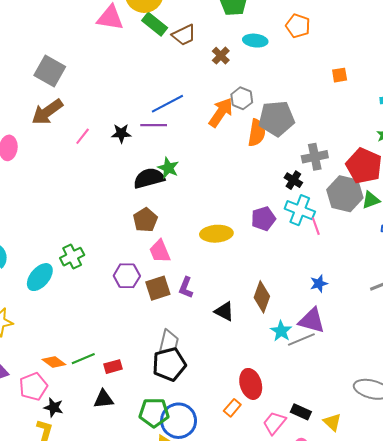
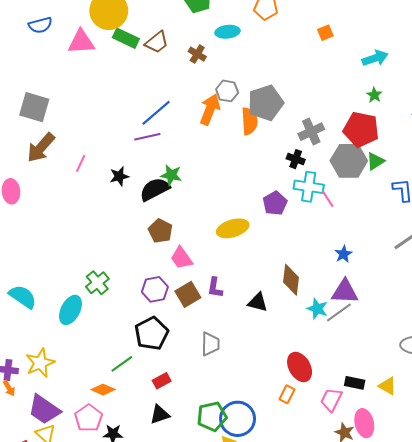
orange square: (340, 75) -> (325, 33), moved
black star: (121, 133) -> (119, 176), moved
green line: (83, 359) -> (122, 364), moved
black pentagon: (169, 364) -> (152, 333), moved

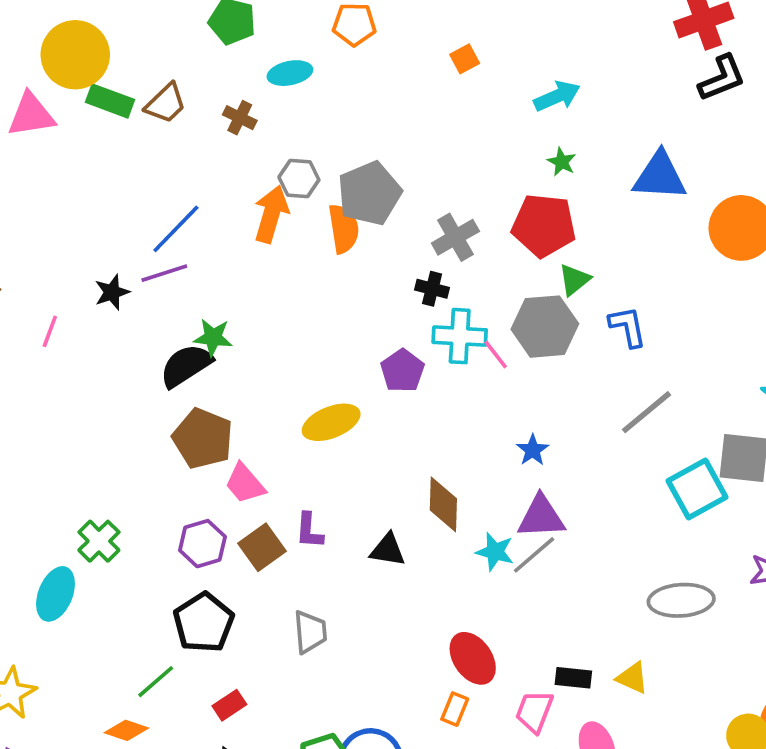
gray hexagon: (349, 161) -> (545, 327), moved
black star: (119, 176) -> (112, 292), moved
brown pentagon: (160, 231) -> (203, 438), size x1.4

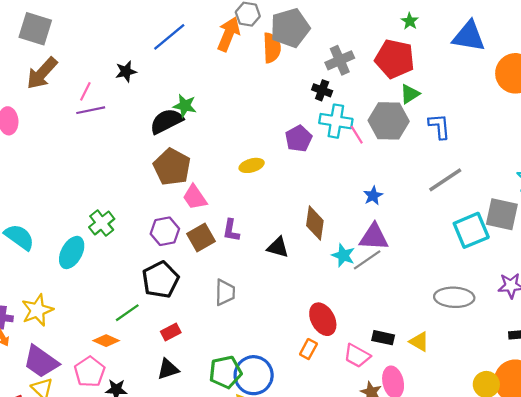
purple line: (164, 273) -> (91, 110), moved
yellow ellipse: (331, 422) -> (252, 165), size x0.7
pink trapezoid: (534, 711) -> (357, 356), turned -88

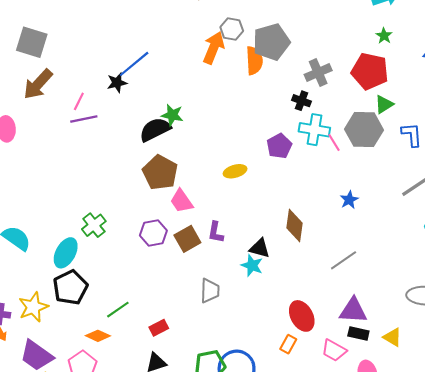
blue line: (169, 37) -> (134, 64), moved
purple triangle: (374, 237) -> (353, 310), moved
cyan star: (343, 255) -> (252, 265), moved
black pentagon: (160, 280) -> (70, 287), moved

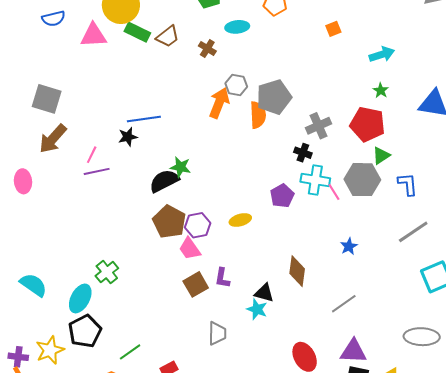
blue line: (134, 64) -> (144, 119), turned 32
purple hexagon: (153, 233) -> (198, 225), moved

